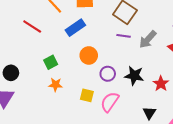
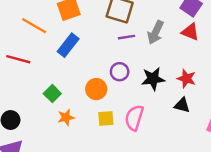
orange circle: (89, 55) -> (96, 89), moved
purple circle: (108, 74) -> (120, 72), moved
black triangle: (149, 113) -> (182, 105), moved, turned -32

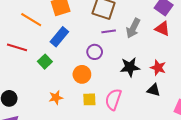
purple circle: (120, 72) -> (95, 52), moved
green square: (52, 94) -> (45, 62), moved

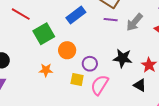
blue rectangle: (59, 37) -> (76, 15), moved
purple circle: (95, 52) -> (90, 64), moved
green square: (45, 62) -> (44, 34), size x1.5
orange circle: (82, 74) -> (67, 50), moved

